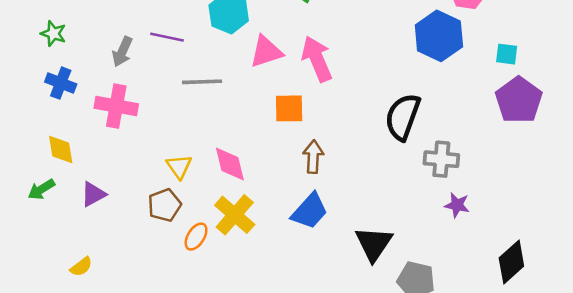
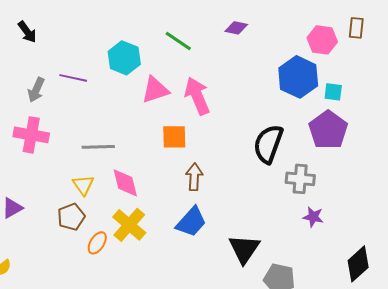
cyan square: (507, 54) -> (333, 92), moved
gray line: (202, 82) -> (98, 147), moved
purple pentagon: (519, 100) -> (328, 130), moved

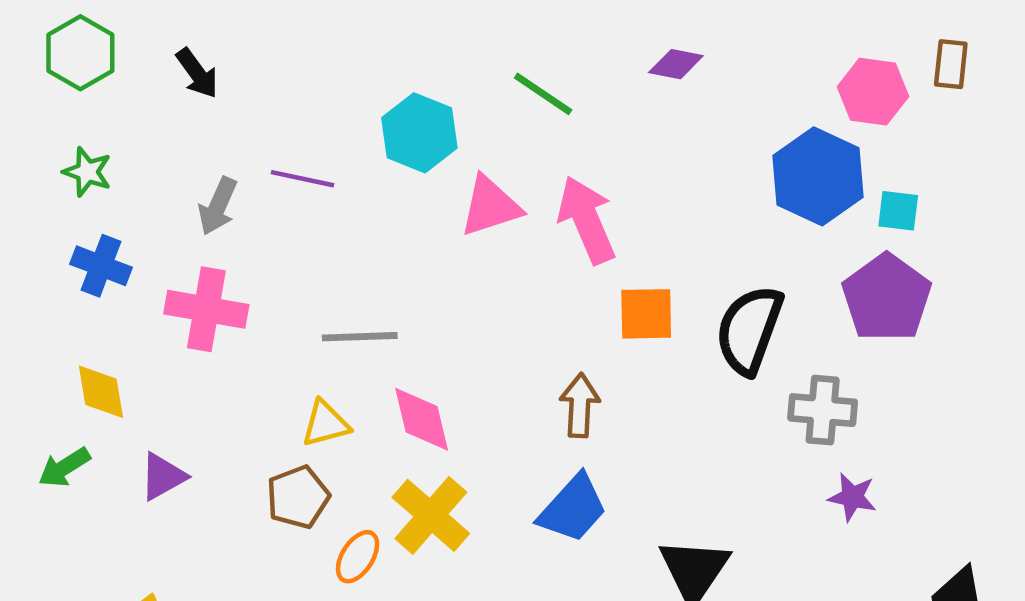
orange square: (174, 137) -> (646, 314), moved
yellow triangle: (83, 185) -> (325, 424), turned 50

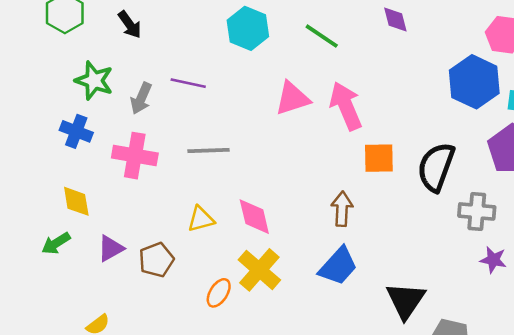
purple diamond: (676, 64) -> (395, 20), turned 64
cyan hexagon: (419, 133) -> (248, 28), moved
green star: (87, 172) -> (94, 81), moved, size x1.4
gray line: (360, 337) -> (209, 150), moved
brown pentagon: (298, 497) -> (156, 260), moved

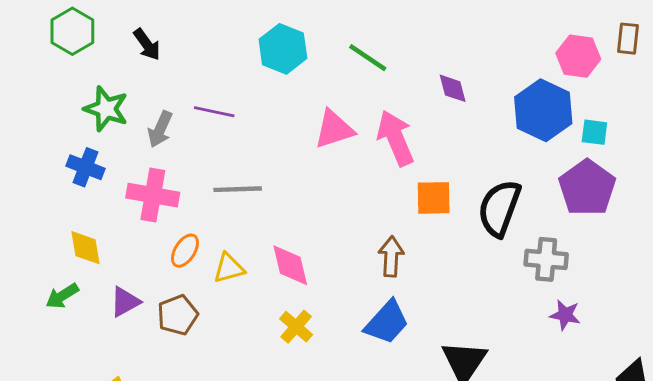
purple diamond: (395, 20) -> (453, 88), moved
yellow cross: (259, 270) -> (296, 327), size x0.7
orange ellipse: (219, 293) -> (185, 251), moved

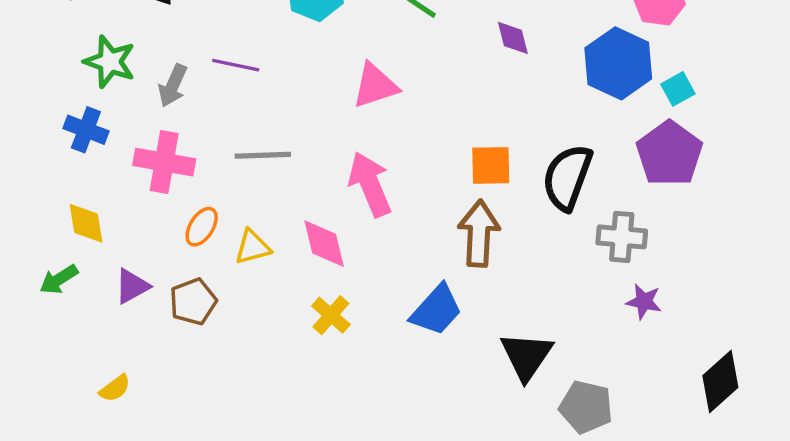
cyan square: (594, 132) -> (678, 89), turned -36
pink arrow: (396, 138) -> (370, 184), moved
brown arrow: (391, 256) -> (479, 233), moved, size x1.4

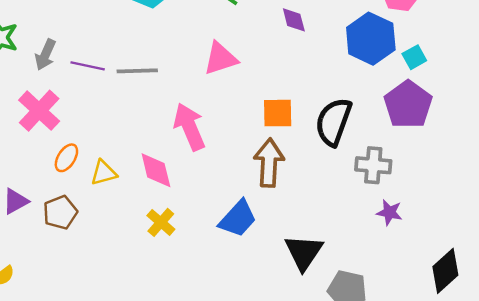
purple line: (236, 65) -> (88, 66), moved
pink triangle: (375, 86) -> (220, 58), moved
gray line: (263, 155) -> (137, 71), moved
pink cross: (164, 162) -> (39, 111), turned 33

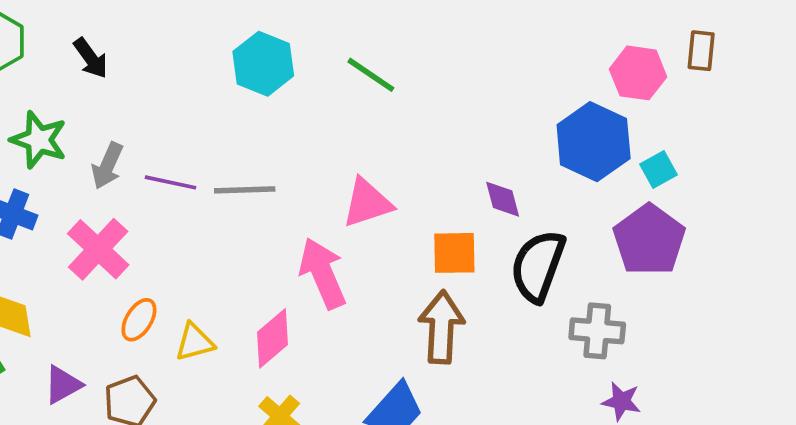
purple diamond: (294, 20) -> (503, 199), moved
pink triangle: (220, 58) -> (367, 203), moved
pink diamond: (156, 170) -> (273, 338), turned 63

